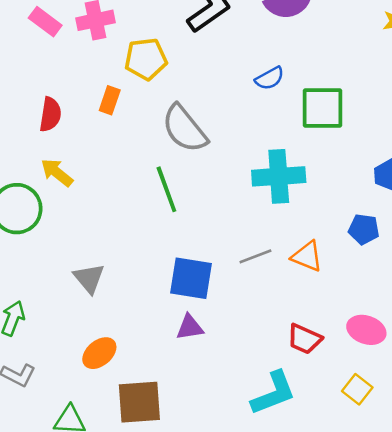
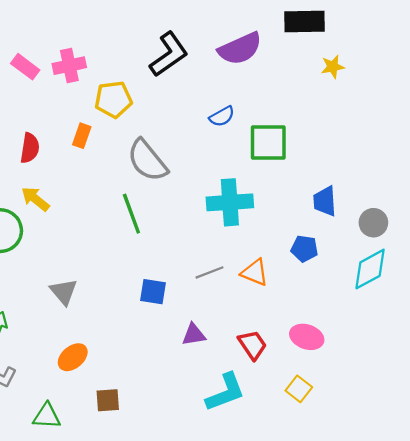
blue square: (191, 278) -> (153, 292), size x0.7
purple triangle: (190, 327) -> (194, 335), moved
red trapezoid: (304, 339) -> (252, 345), turned -148
brown square: (139, 402) -> (108, 400), size x0.6

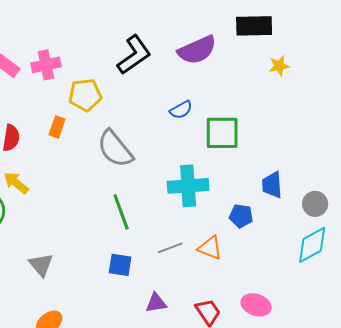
green line: (131, 214) -> (121, 212), moved
blue pentagon: (304, 249) -> (241, 216), moved

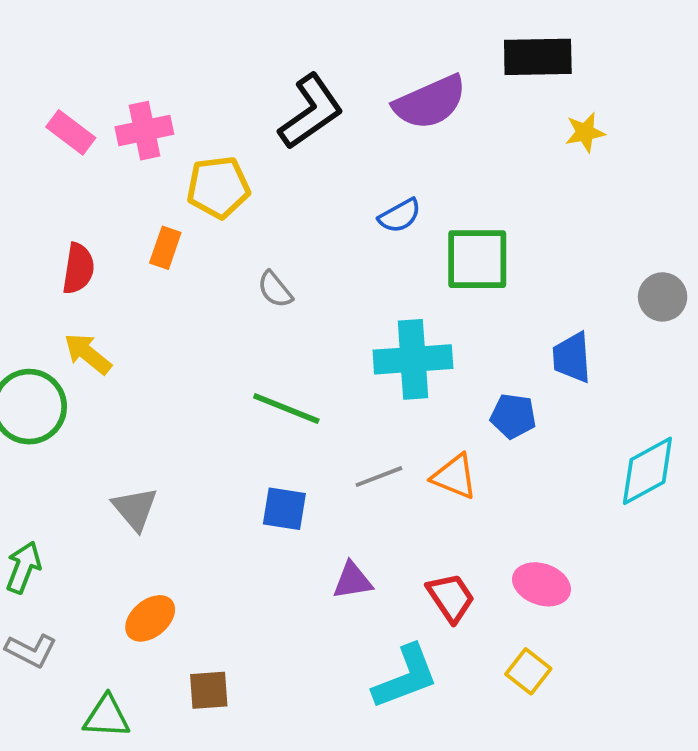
gray semicircle: (115, 149) -> (275, 289), size x0.5
gray circle: (315, 204) -> (663, 297), moved
green line: (121, 212) -> (286, 408), turned -48

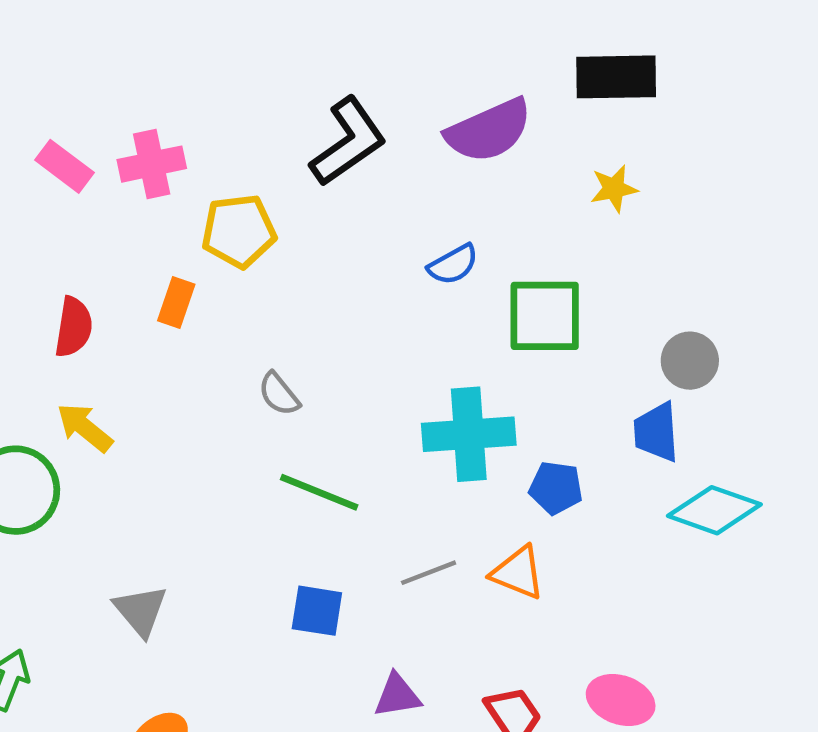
yellow star: (585, 132) -> (614, 189), moved
gray semicircle: (275, 289) -> (279, 394), moved
gray circle: (663, 297) -> (690, 361), moved
blue pentagon: (513, 416) -> (556, 488), moved
cyan diamond: (647, 471) -> (714, 510), moved, turned 48

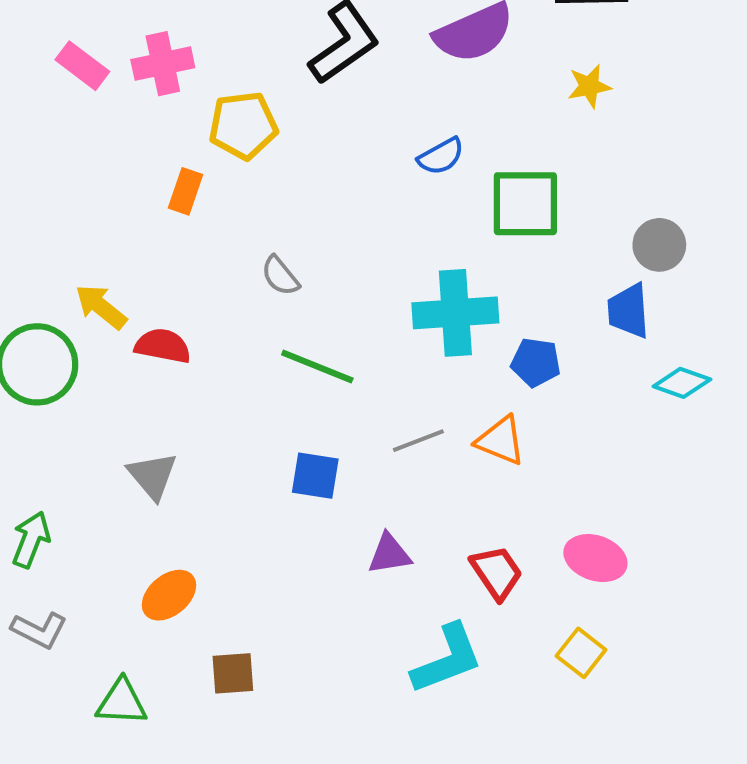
red semicircle: (74, 327) -> (163, 346), moved, turned -88
cyan diamond: (714, 510) -> (682, 383), size x0.7

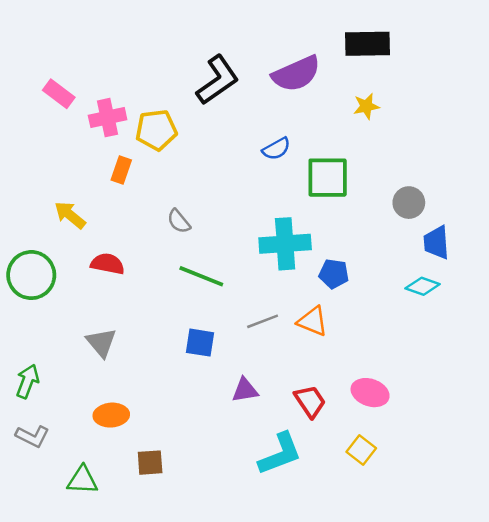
pink cross: (163, 64) -> (108, 118), moved
yellow arrow: (101, 307) -> (70, 215), moved
blue trapezoid: (628, 311) -> (436, 243), moved
orange ellipse: (169, 595) -> (111, 415), turned 36

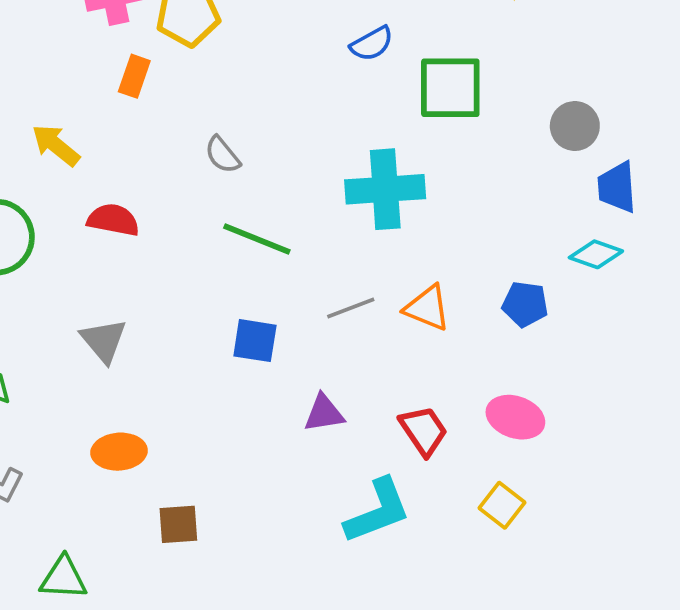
blue pentagon: (334, 274) -> (525, 304), moved
green triangle: (83, 480) -> (63, 578), moved

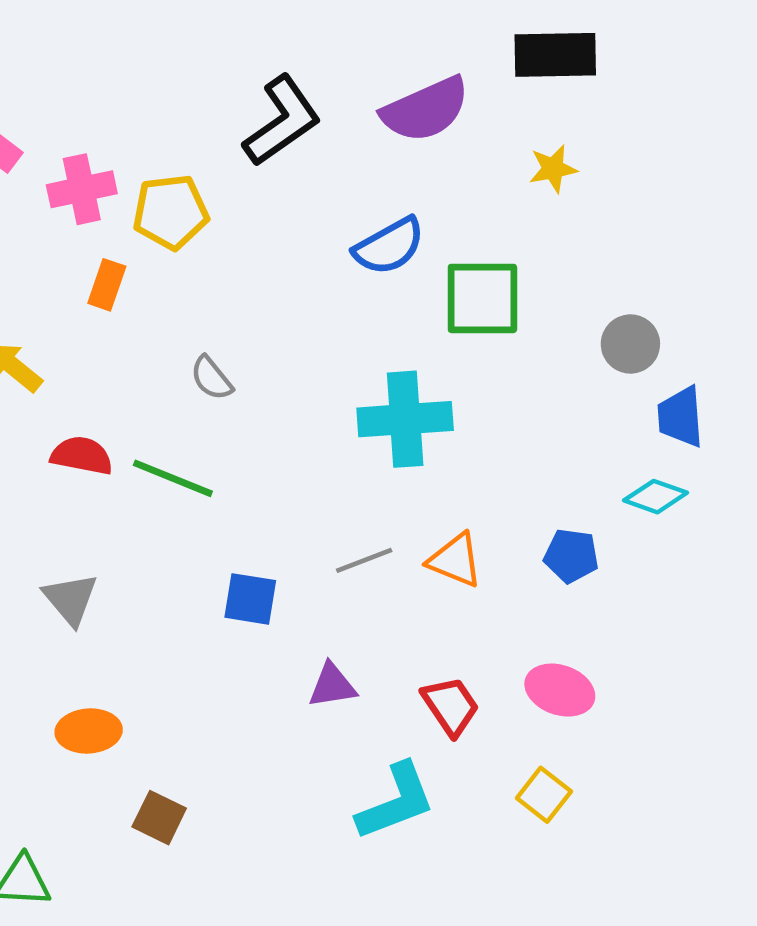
blue semicircle: (372, 44) -> (389, 246), size x1.4
green line: (257, 239) -> (173, 478), moved
brown square: (178, 524) -> (159, 818), turned 30

